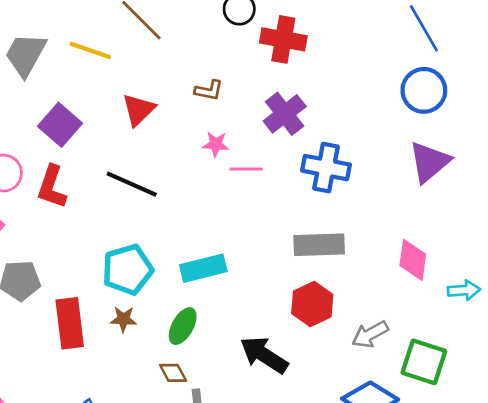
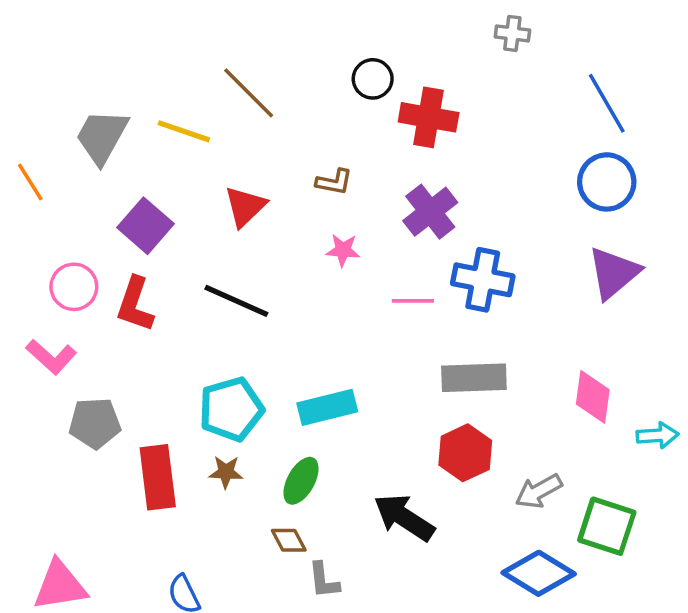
pink line: (246, 169) -> (413, 301), moved

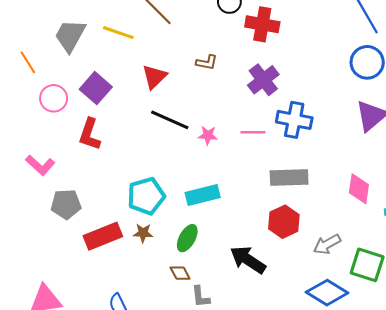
pink star: (343, 250) -> (208, 135), moved
pink circle: (74, 287) -> (54, 98), moved
black line: (236, 301) -> (170, 120), moved
red rectangle: (158, 477) -> (103, 236), turned 75

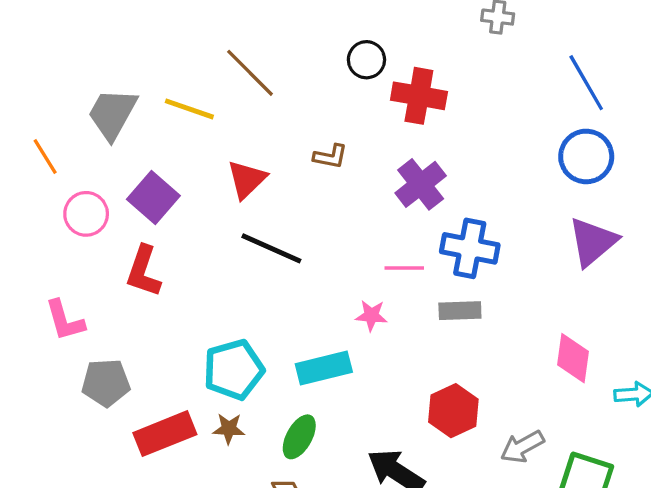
pink star: (208, 135) -> (371, 316), moved
pink L-shape: (40, 165) -> (65, 320), turned 32
gray rectangle: (289, 177) -> (460, 311), moved, size x0.7

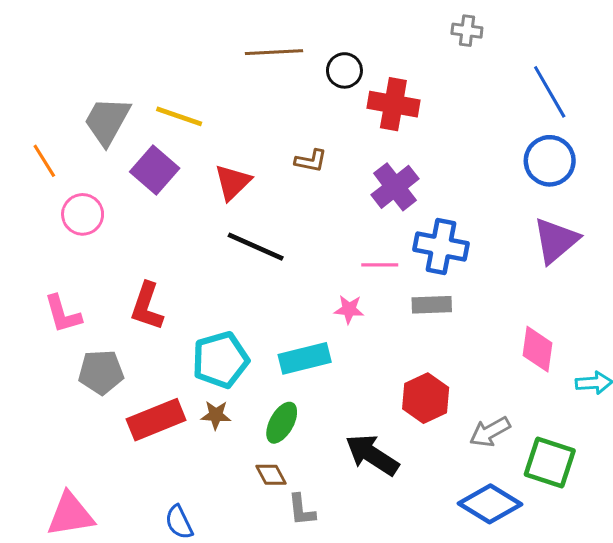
brown line: (250, 73) -> (274, 52), moved, turned -48
purple square: (153, 197) -> (155, 170), moved
red L-shape: (143, 271) -> (147, 306), moved

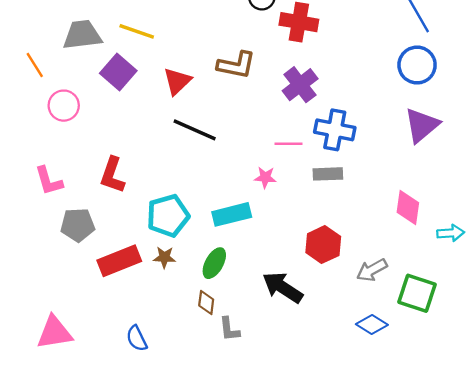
gray trapezoid: (107, 121) -> (82, 35), turned 54
brown L-shape: (311, 161) -> (236, 65), size x1.6
brown diamond: (271, 475) -> (206, 302), turned 35
blue diamond: (490, 504) -> (372, 324), size x0.7

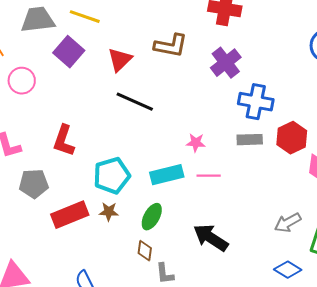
pink line: (288, 144) -> (209, 176), moved
red hexagon: (323, 245) -> (292, 138), moved

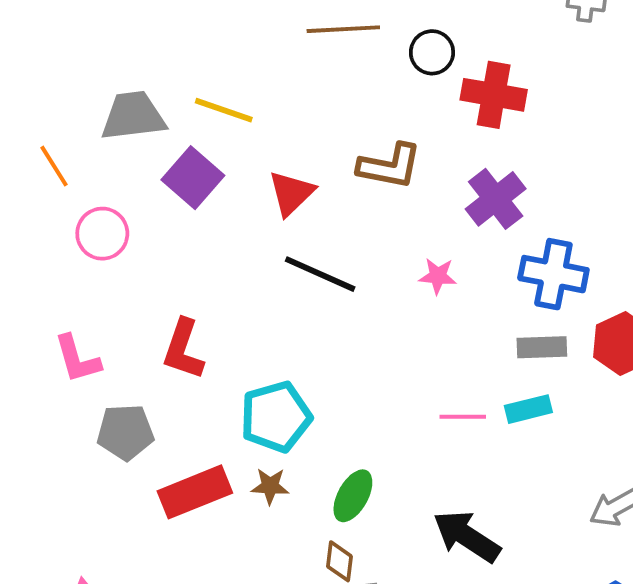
pink star: (196, 143) -> (438, 276), moved
cyan rectangle: (167, 175) -> (528, 409), moved, size x0.7

